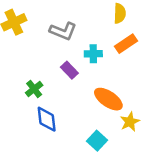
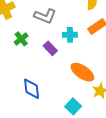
green cross: (34, 89) -> (21, 39), moved

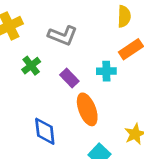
cyan cross: (70, 35) -> (106, 71), moved
orange ellipse: (82, 72) -> (87, 109), moved, turned 35

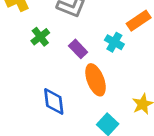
cyan cross: (106, 71) -> (114, 42), turned 30

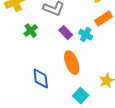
purple rectangle: (78, 49) -> (66, 33), moved

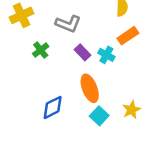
blue diamond: (41, 79) -> (53, 107), turned 70
cyan square: (81, 96) -> (99, 116), moved

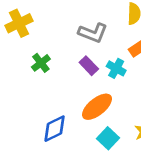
gray L-shape: (68, 24) -> (93, 33), moved
orange ellipse: (90, 88) -> (97, 107), turned 72

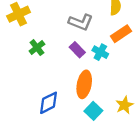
orange ellipse: (97, 107) -> (84, 84), turned -40

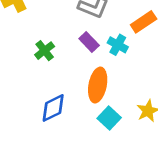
green cross: (37, 48) -> (45, 51), moved

